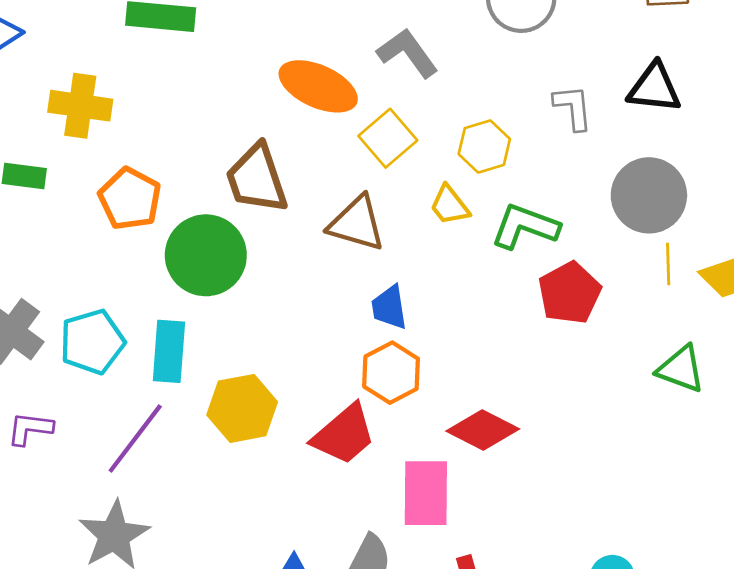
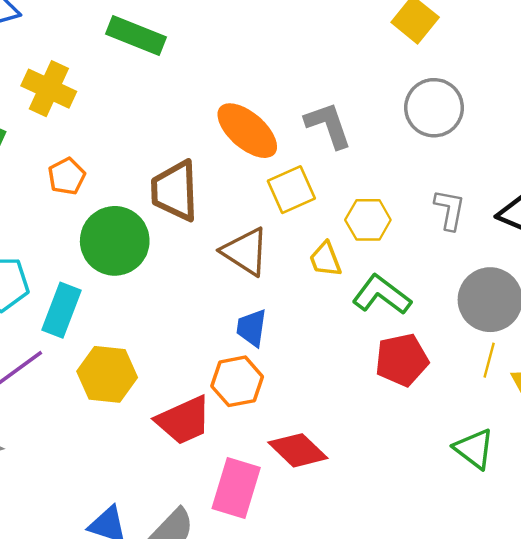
orange pentagon: (130, 199) -> (67, 176), size x0.7

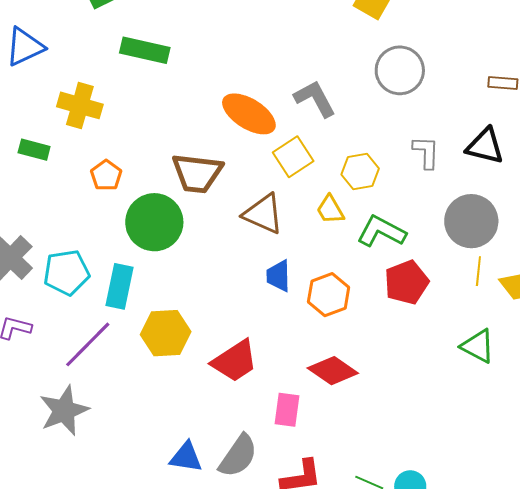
brown trapezoid: (175, 191) -> (197, 173), turned -72
orange hexagon: (237, 381) -> (329, 295), moved
pink rectangle: (236, 488) -> (287, 410), size x0.7

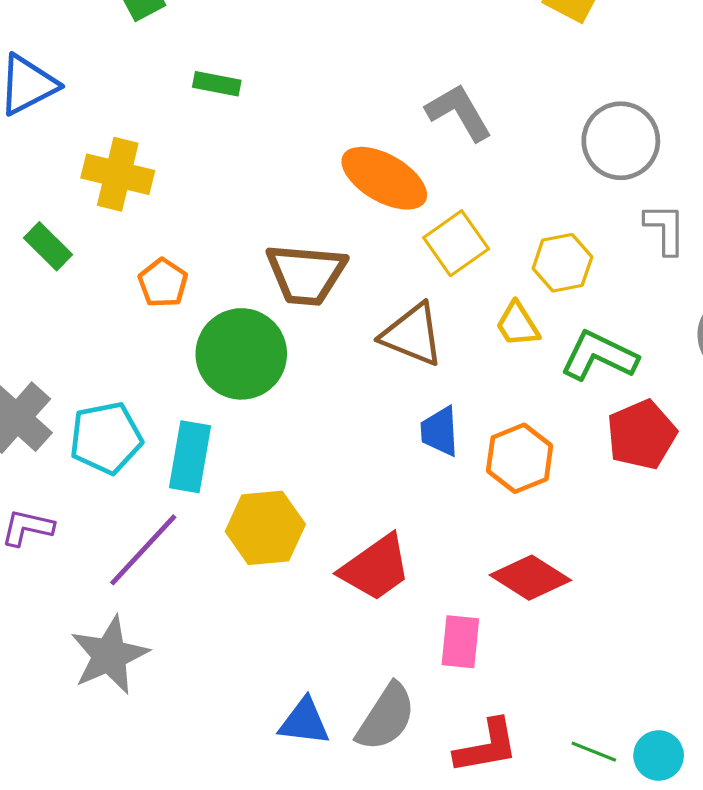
green rectangle: (145, 50) -> (217, 84), size x0.6
gray circle: (400, 70) -> (621, 141), moved
gray L-shape: (315, 99) -> (459, 112), moved
green rectangle: (34, 150) -> (48, 246), turned 32

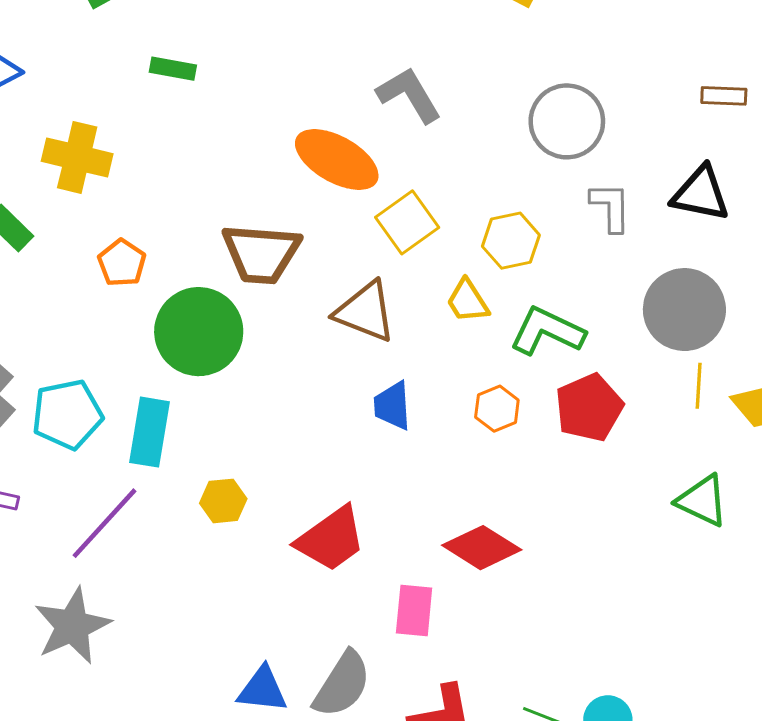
orange hexagon: (520, 458) -> (497, 409), moved, size x0.7
yellow hexagon: (265, 528) -> (223, 501), size x0.6

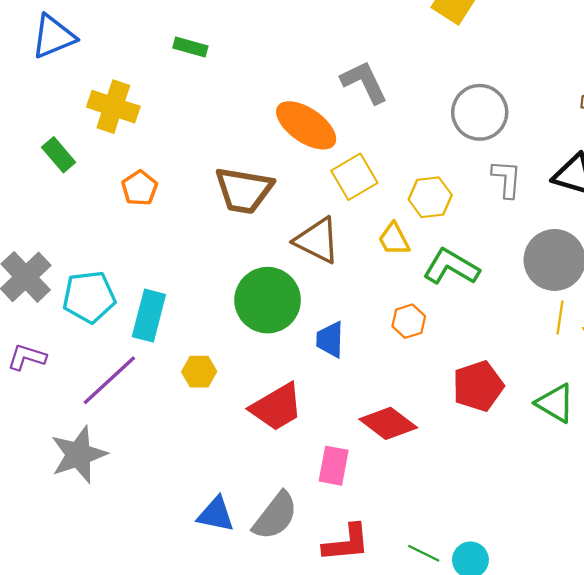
green circle: (199, 332) -> (268, 300), moved
blue trapezoid: (392, 406) -> (330, 340), moved
red pentagon: (589, 408) -> (478, 386), moved

